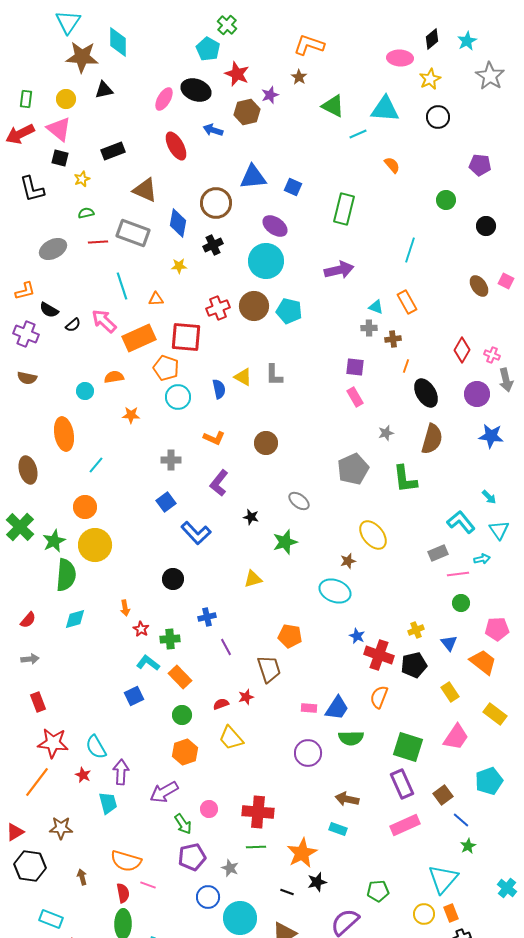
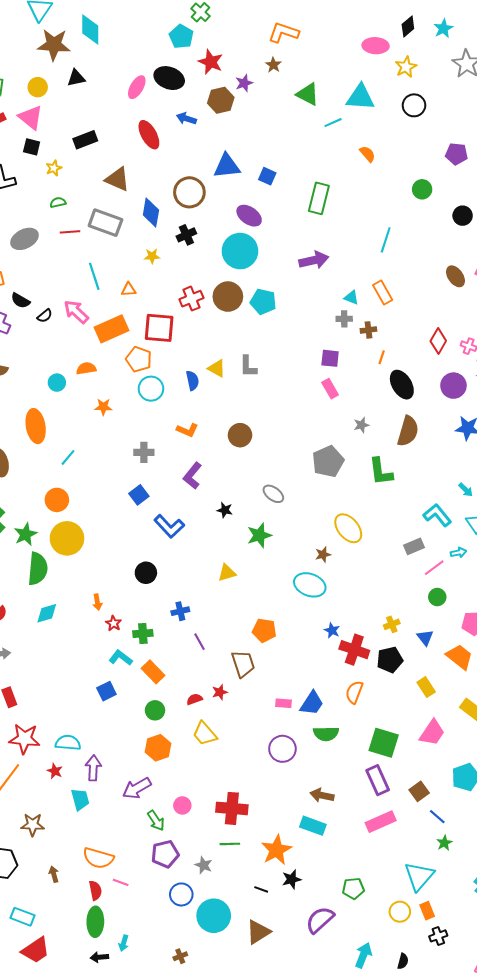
pink line: (458, 574) -> (434, 568), turned -30
cyan semicircle: (96, 747) -> (68, 743), turned 125
cyan rectangle: (338, 829) -> (313, 826), size x1.4

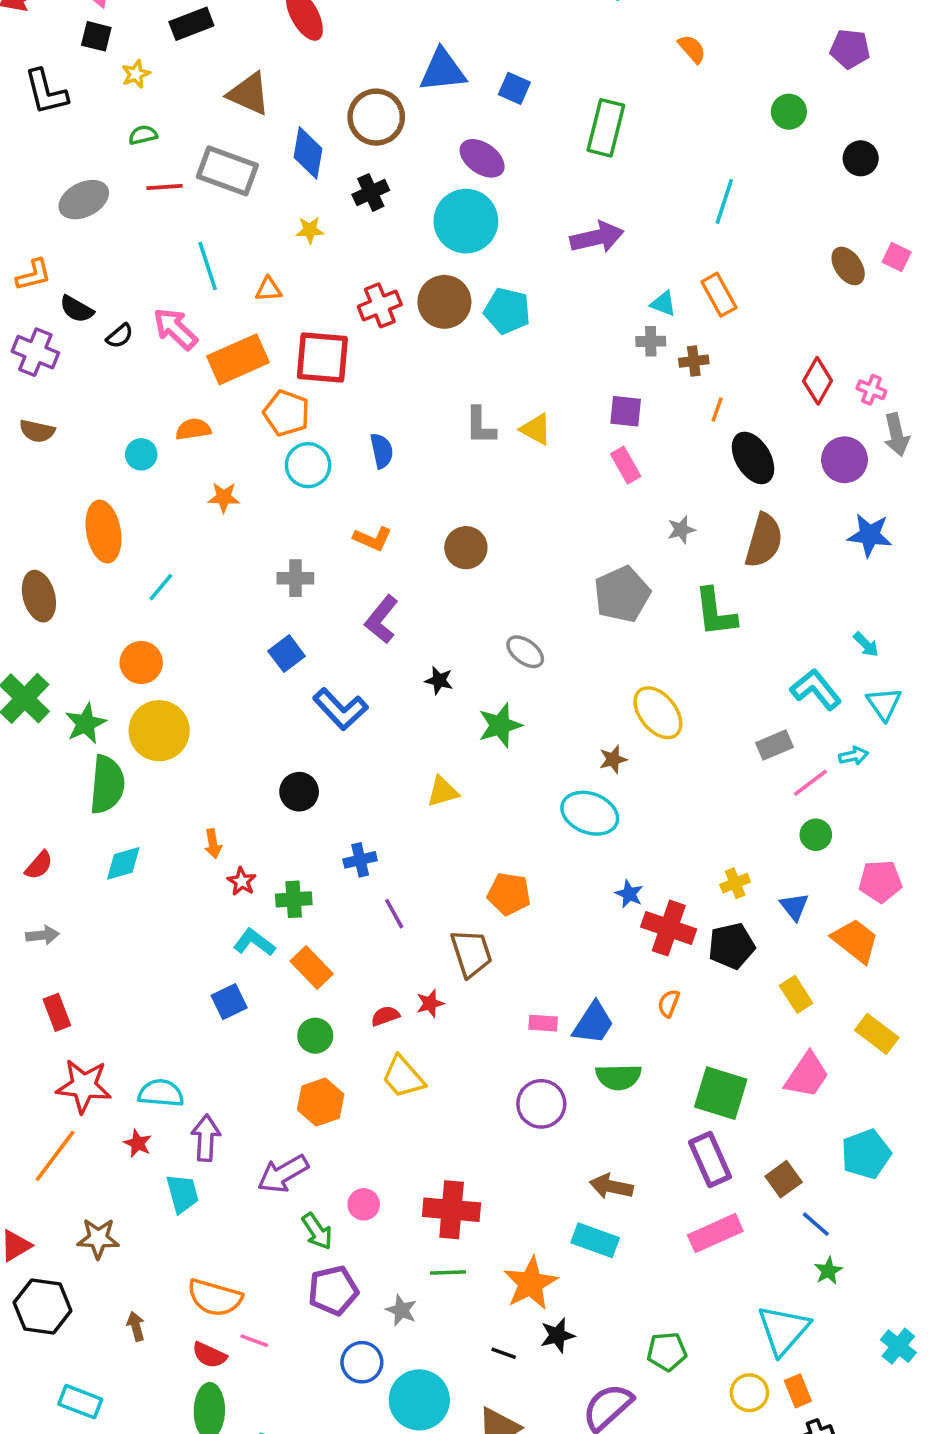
yellow triangle: (217, 368) -> (536, 429), moved
orange semicircle: (354, 692) -> (669, 1003), size x0.7
red semicircle: (95, 890) -> (209, 1355), turned 126

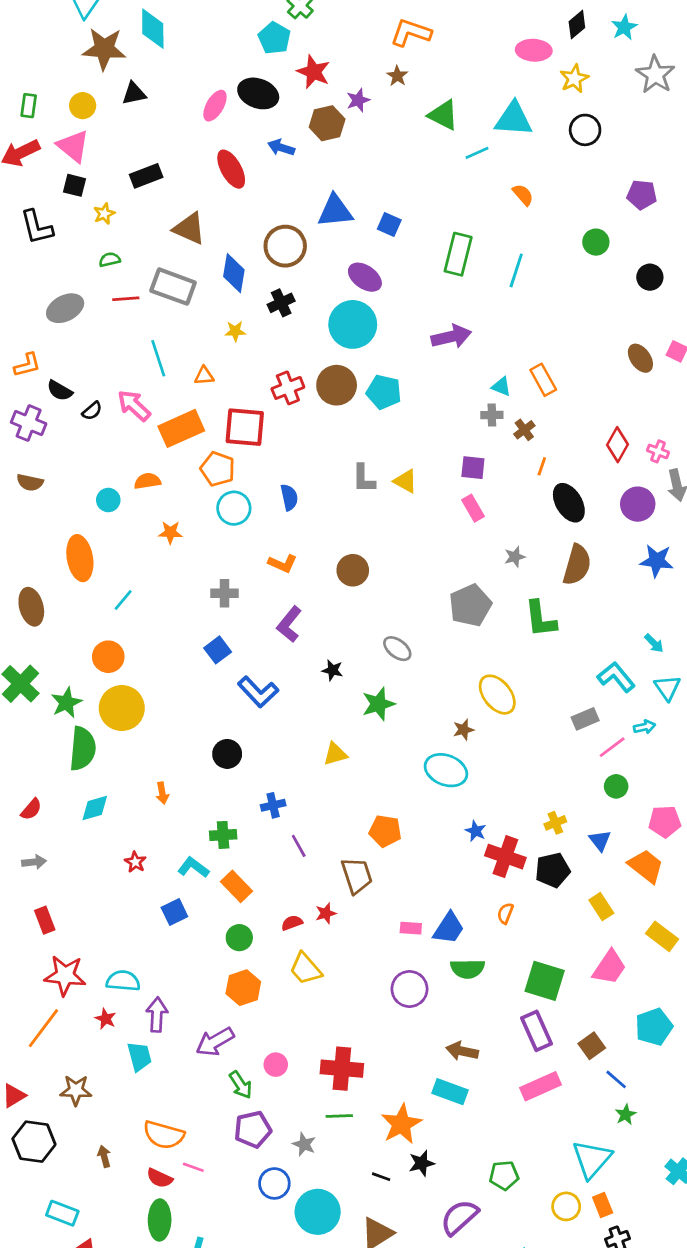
cyan line: (724, 201) -> (516, 270), moved
brown cross: (694, 361) -> (524, 430), turned -30
red star: (242, 881) -> (135, 862), moved

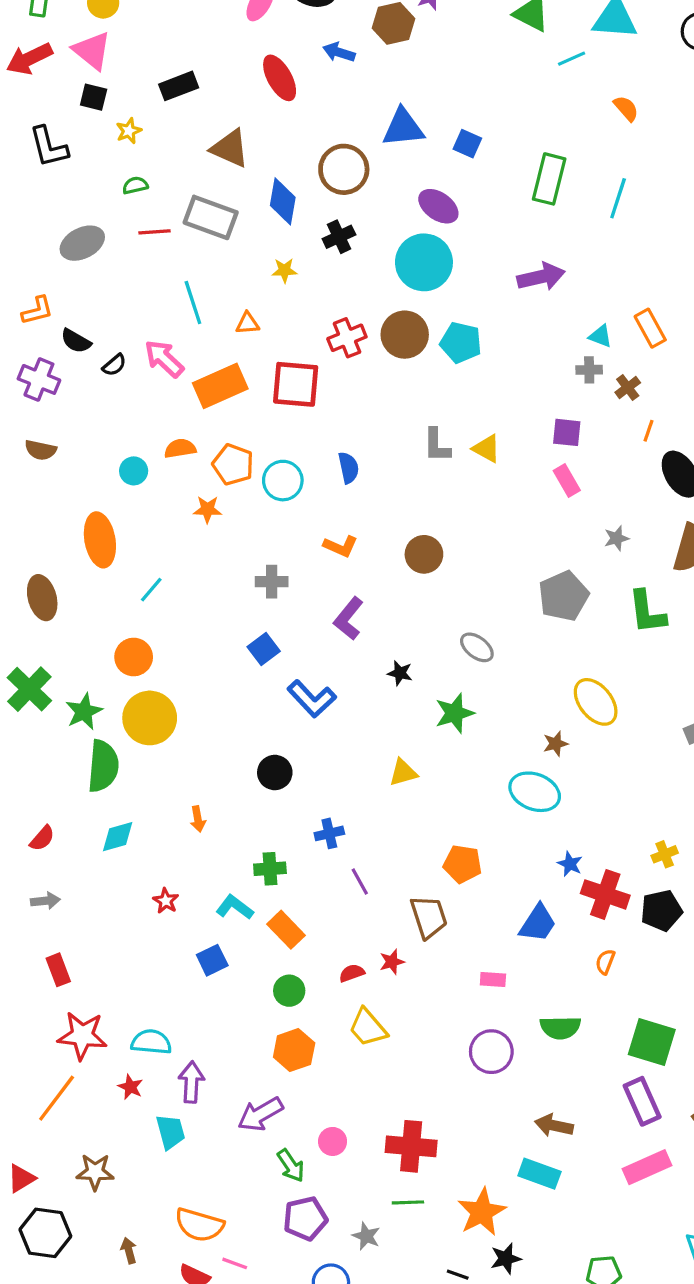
orange pentagon: (218, 469) -> (233, 464), moved
blue trapezoid: (449, 928) -> (538, 923), moved

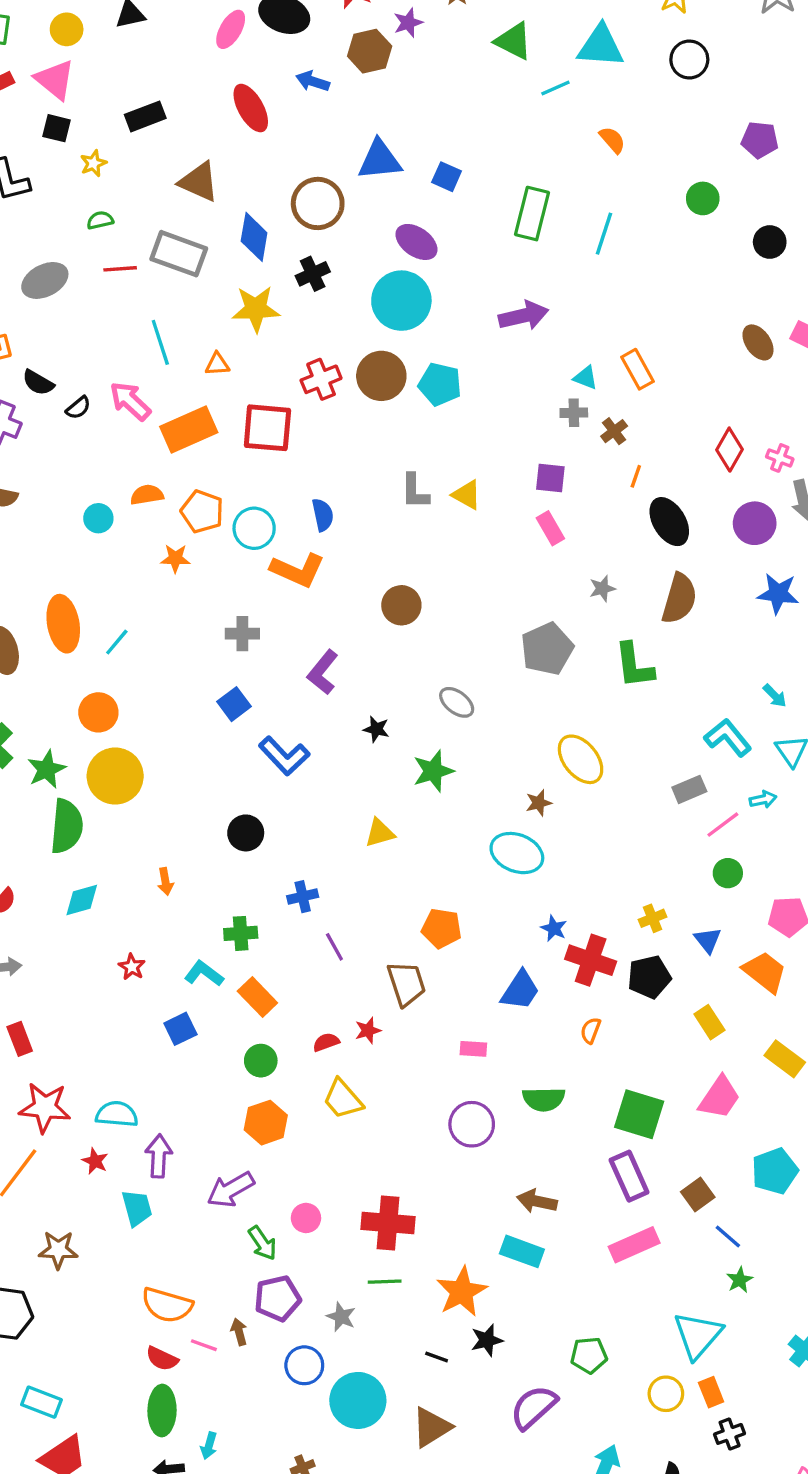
yellow star: (284, 270) -> (256, 309), size x1.8
orange ellipse: (100, 540) -> (63, 624), moved
orange L-shape: (341, 546) -> (298, 570), moved, size x1.5
brown arrow: (129, 1251) -> (239, 1332), moved

